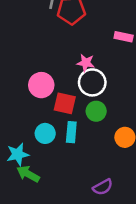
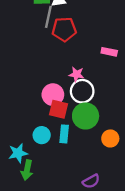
pink circle: (41, 85) -> (53, 95), moved
green circle: (96, 111) -> (86, 116), size x1.5
green arrow: (28, 174) -> (27, 170), turned -108

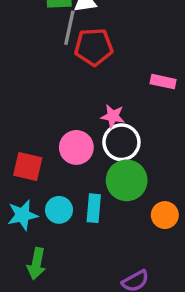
red square: (59, 109) -> (28, 167), moved
cyan star: (18, 153) -> (23, 215), moved

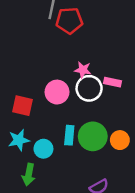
pink rectangle: (163, 82) -> (112, 82), moved
green circle: (127, 180) -> (93, 136), moved
cyan circle: (59, 210) -> (43, 149), moved

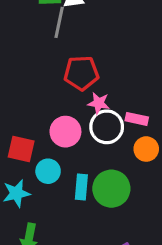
red pentagon: (69, 21) -> (81, 73), moved
orange circle: (120, 140) -> (146, 149), moved
cyan circle: (43, 149) -> (48, 171), moved

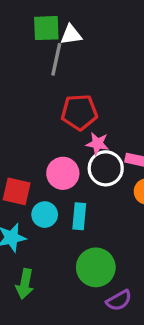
cyan rectangle: (81, 187) -> (79, 216), moved
green circle: (111, 189) -> (96, 267), moved

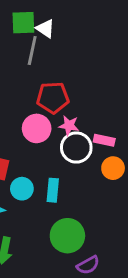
white triangle: (71, 35) -> (45, 29), turned 42
pink circle: (63, 173) -> (37, 128), moved

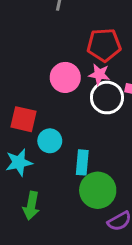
red pentagon: (53, 98) -> (104, 45), moved
cyan rectangle: (53, 190) -> (82, 162), moved

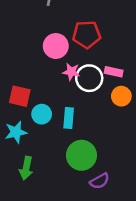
pink star: (99, 74) -> (71, 72), moved
pink circle: (65, 77) -> (56, 46), moved
cyan rectangle: (82, 162) -> (69, 118), moved

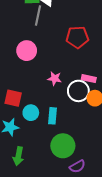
red pentagon: (87, 34) -> (77, 37), moved
pink circle: (56, 46) -> (27, 51), moved
white circle: (89, 78) -> (78, 91), moved

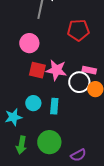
pink star: (55, 79) -> (56, 70), size x1.5
red square: (13, 98) -> (37, 70), moved
green circle: (63, 146) -> (49, 142), moved

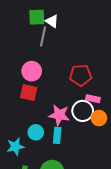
red pentagon: (78, 30) -> (81, 75), moved
red square: (37, 70) -> (29, 93), moved
pink star: (56, 70) -> (59, 115), moved

